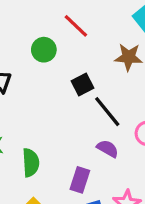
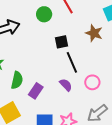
purple rectangle: (80, 180) -> (36, 91), moved

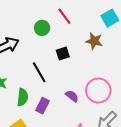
black line: (72, 62) -> (39, 72), moved
pink circle: (92, 82) -> (98, 91), size x1.6

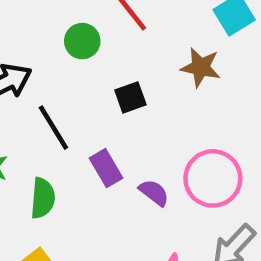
black line: (39, 72) -> (53, 128), moved
purple rectangle: (43, 106) -> (106, 168), moved, turned -56

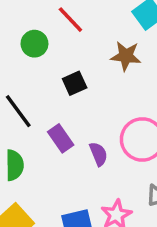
purple semicircle: (154, 193) -> (98, 154), turned 35

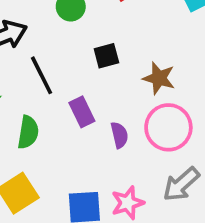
brown star: (126, 56) -> (159, 78), moved

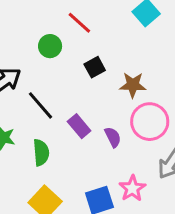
black square: (106, 56) -> (95, 67), moved

